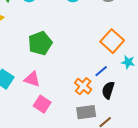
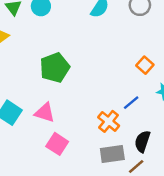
orange square: (112, 41) -> (145, 65), size x0.6
black semicircle: (108, 90) -> (142, 141), moved

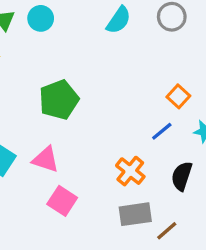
blue line: (131, 103) -> (162, 131), moved
black semicircle: (142, 141) -> (182, 176), moved

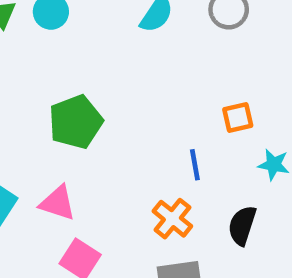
orange square: (178, 96) -> (238, 117), turned 35
blue line: (162, 131) -> (195, 165), moved, turned -60

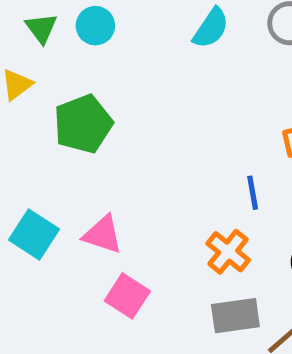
green pentagon: (76, 122) -> (83, 124), moved

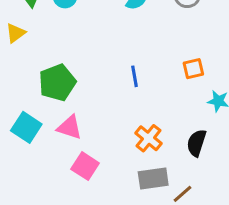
green pentagon: (83, 124) -> (57, 83), moved
blue line: (253, 193) -> (135, 76), moved

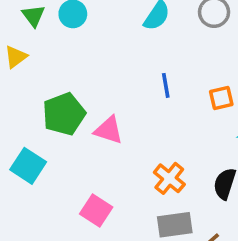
blue line: (135, 76) -> (166, 85), moved
pink triangle: (70, 127) -> (109, 130), moved

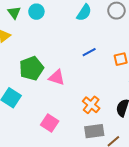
blue line: (166, 85) -> (89, 52), turned 72

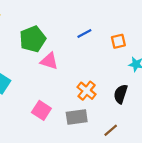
green pentagon: (31, 68) -> (33, 39), moved
gray rectangle: (94, 131) -> (77, 117), moved

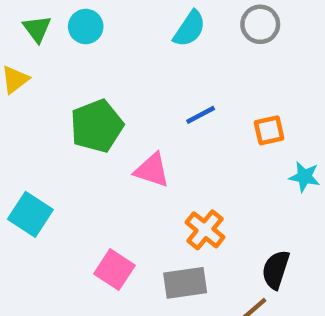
pink triangle: (49, 61) -> (152, 170), moved
black semicircle: (121, 94) -> (276, 270), moved

